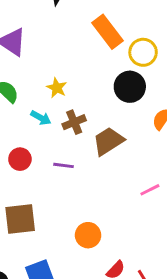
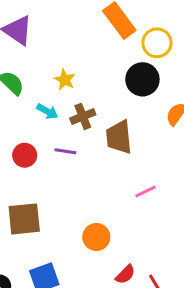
brown trapezoid: (108, 141) -> (119, 137), turned -64
purple line: (63, 165) -> (65, 151), moved
pink line: (150, 190) -> (146, 192), moved

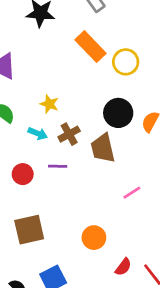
black circle: (142, 79) -> (118, 113), moved

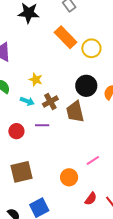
pink line: (132, 193) -> (93, 160), moved

